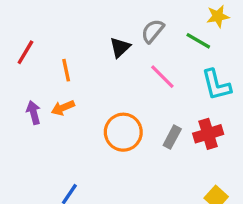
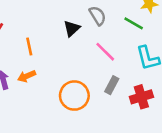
gray semicircle: (153, 31) -> (98, 16), turned 108
gray rectangle: (172, 137) -> (112, 85), moved

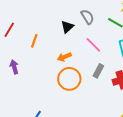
orange line: (29, 47) -> (34, 41), turned 32
orange arrow: (27, 76) -> (64, 57), moved

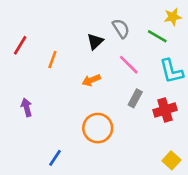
purple arrow: (14, 67) -> (27, 107), moved
orange circle: (69, 79) -> (98, 128), moved

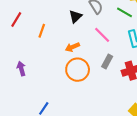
orange circle: (98, 128) -> (78, 70), moved

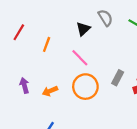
pink line: (102, 35) -> (80, 58), moved
orange arrow: (72, 47) -> (50, 91), moved

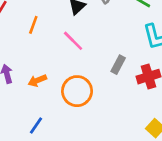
orange circle: (85, 87) -> (77, 91), moved

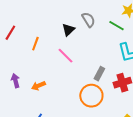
orange circle: (77, 91) -> (91, 96), moved

